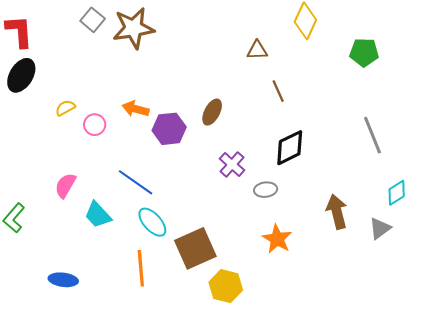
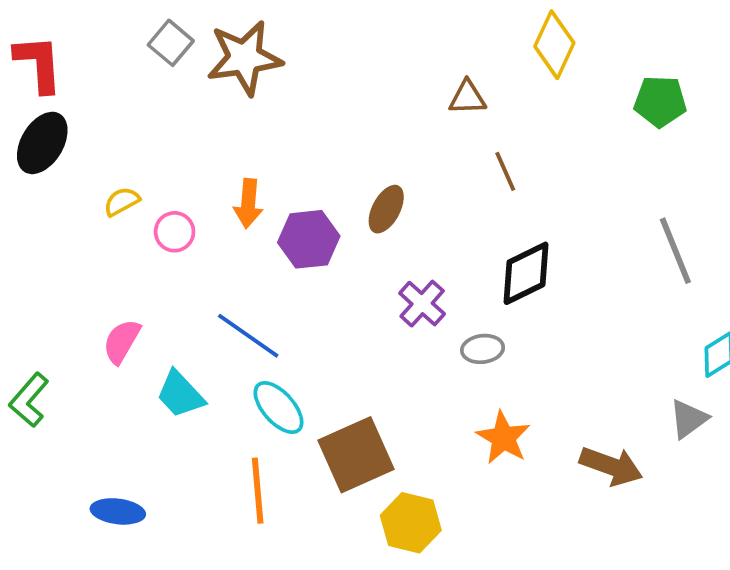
orange arrow: (136, 109) -> (248, 203), turned -100
brown arrow: (337, 212) -> (611, 466), moved, turned 124

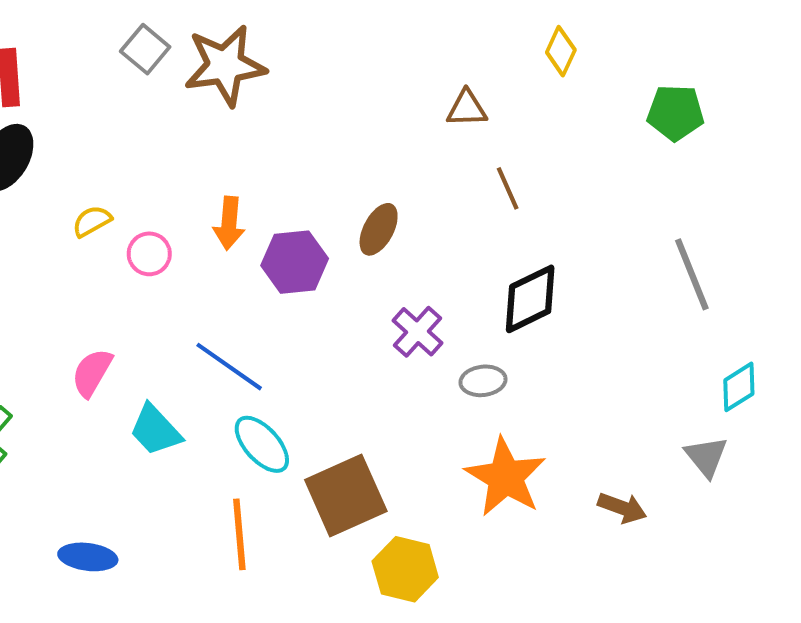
yellow diamond: (554, 45) -> (561, 51), size x0.7
gray triangle: (689, 419) -> (706, 457), turned -33
orange star: (503, 438) -> (506, 477), size x1.4
brown arrow: (611, 466) -> (622, 508), size x0.7

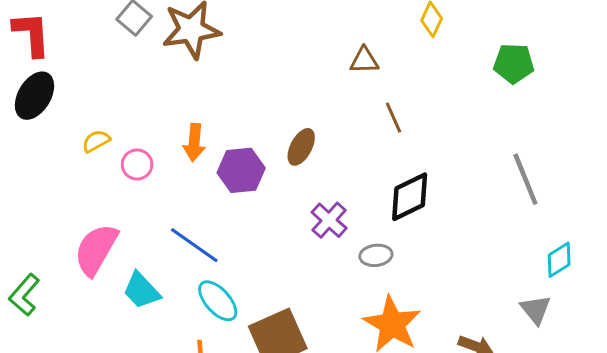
pink semicircle: (92, 373) -> (96, 249), size x1.5

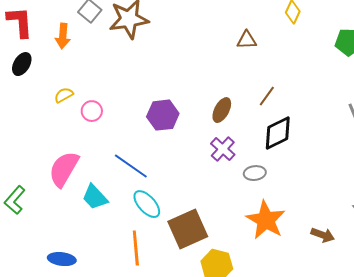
black ellipse: (34, 96) -> (22, 64), size x0.7
brown line: (394, 118) -> (267, 96), moved, turned 60
orange arrow: (194, 143) -> (63, 36), moved
brown ellipse: (301, 147) -> (222, 110), moved

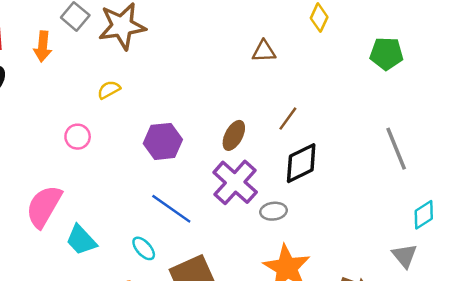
yellow semicircle: (64, 95) -> (109, 90), moved
purple cross: (223, 149) -> (235, 182), size x1.5
blue line: (131, 166) -> (171, 209), moved
cyan ellipse: (147, 204) -> (144, 248), size x0.7

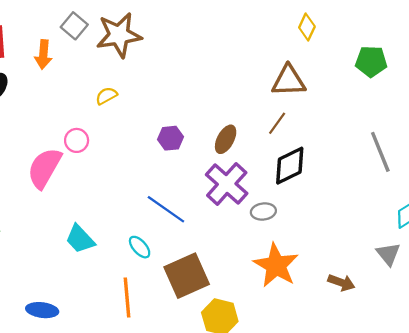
brown triangle: (264, 51) -> (289, 81), moved, size x1.5
purple hexagon: (163, 141) -> (171, 138), moved, size x0.7
pink semicircle: (44, 206) -> (44, 168), moved

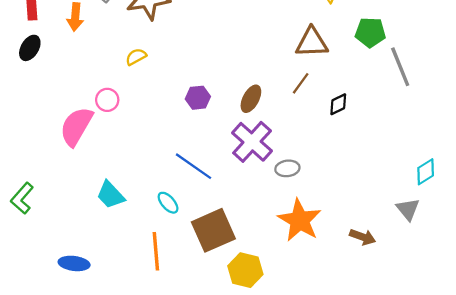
green pentagon: (371, 61) -> (370, 32), moved
gray line: (380, 152) -> (400, 67), moved
black diamond: (290, 166) -> (338, 104), moved, size x0.6

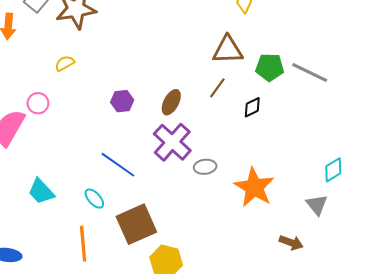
green pentagon: (370, 32) -> (270, 67), moved
gray line: (400, 67) -> (310, 72), turned -42
orange star: (300, 220) -> (254, 187), moved
brown arrow: (363, 237) -> (291, 243), moved

